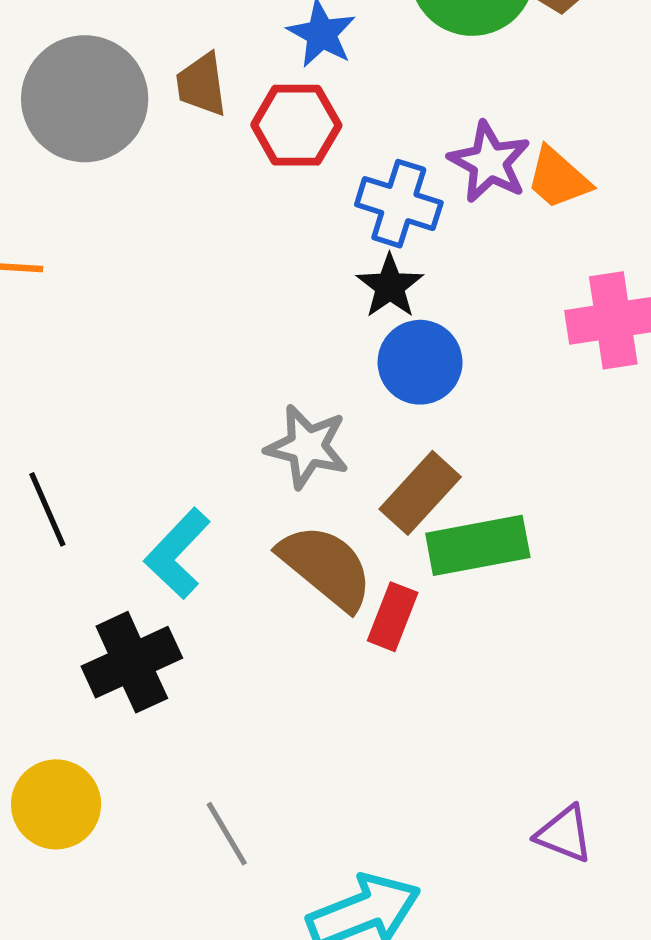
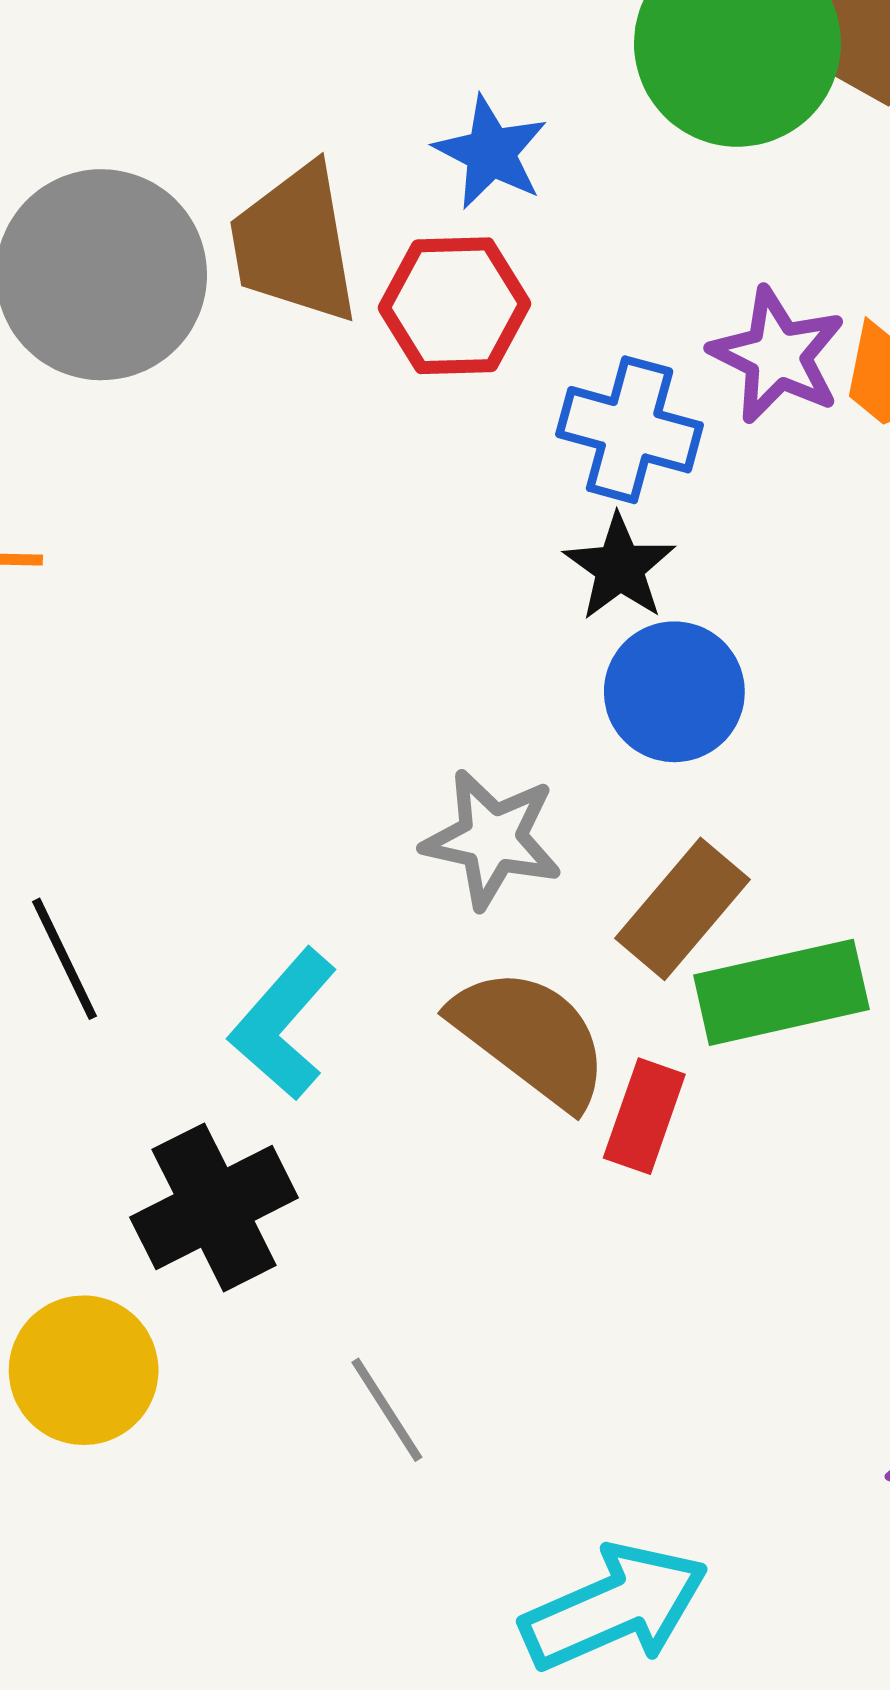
brown trapezoid: (201, 84) -> (295, 244), size x1.5
yellow circle: (56, 804) -> (84, 1370), moved
gray line: (227, 834) -> (387, 1410), moved

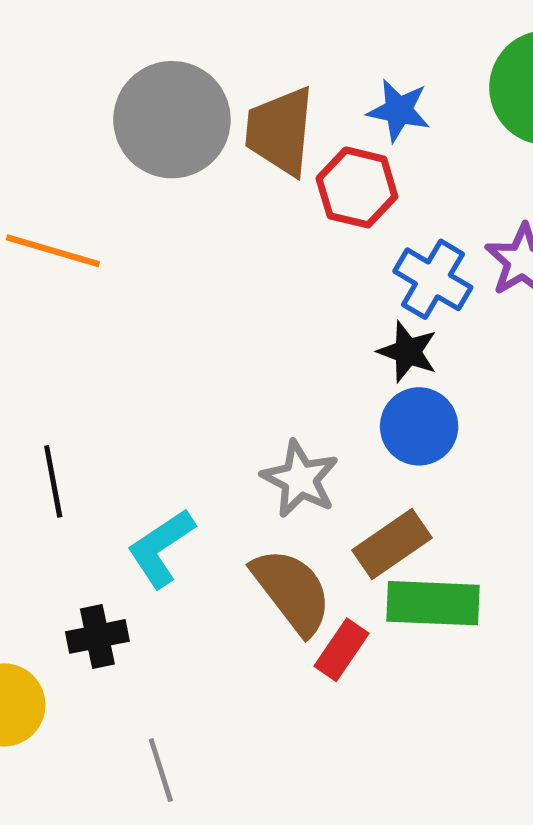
blue star: (491, 152) -> (399, 110), turned -30
black star: (620, 567) -> (408, 352), turned -30
black cross: (214, 1207) -> (97, 636), size x0.7

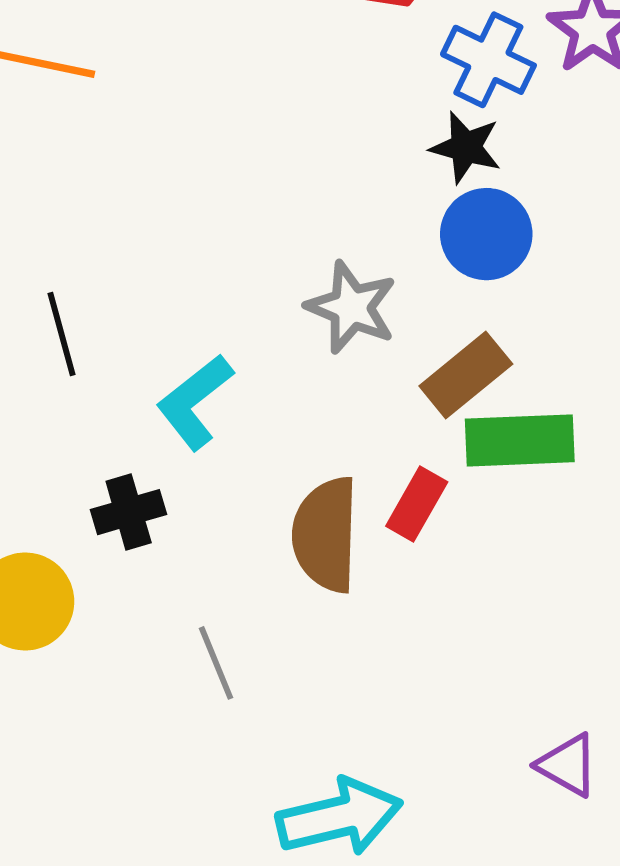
brown semicircle: (292, 591) -> (326, 535), moved, turned -136

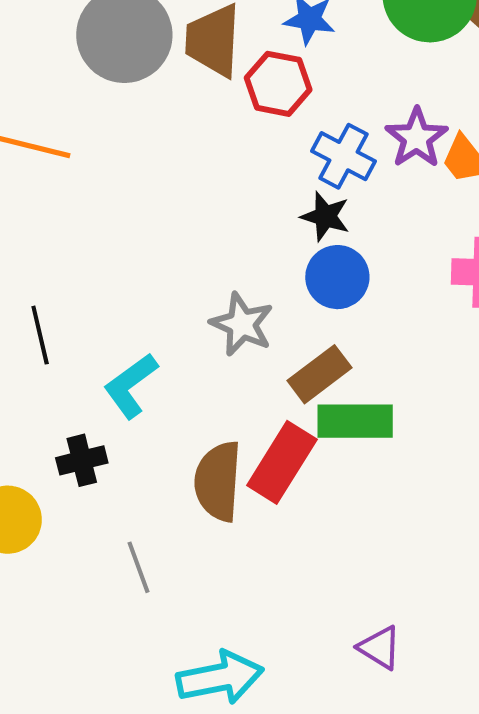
red rectangle: (417, 504) -> (282, 462), size x1.6

